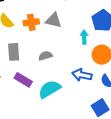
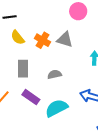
orange cross: (31, 22) -> (42, 40), turned 35

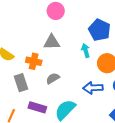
orange cross: (42, 40) -> (34, 61), moved

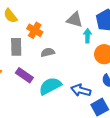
gray triangle: (52, 42) -> (75, 20), moved
blue arrow: (93, 88) -> (81, 90), moved

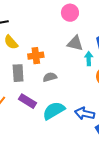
orange cross: (35, 30) -> (36, 56), turned -35

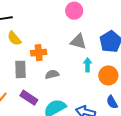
cyan arrow: (89, 59) -> (88, 65), moved

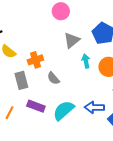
gray triangle: (78, 41) -> (72, 40), turned -42
gray semicircle: (52, 74) -> (53, 78), turned -104

